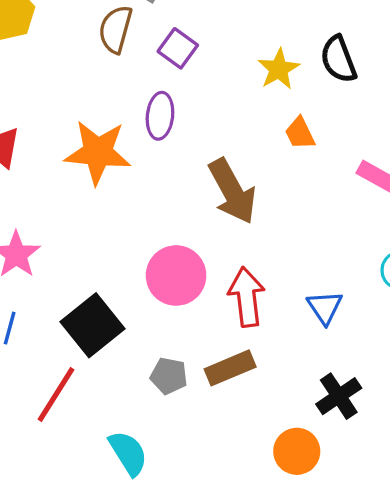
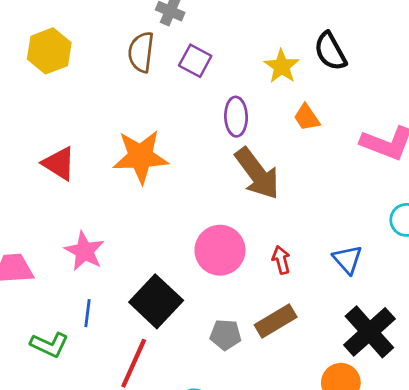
purple ellipse: (160, 116) -> (236, 117), moved
red arrow: (247, 297) -> (281, 260), size x0.6
black cross: (339, 396) -> (369, 332), size x1.4

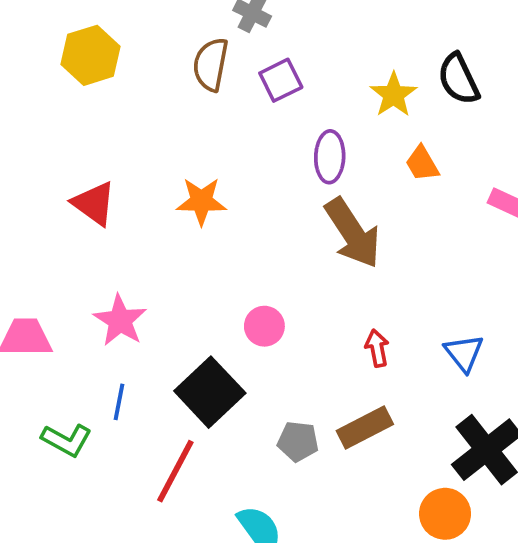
purple square: (195, 61) -> (281, 80), turned 32
orange star: (141, 157) -> (201, 201), size x0.7
pink circle: (220, 250) -> (264, 326), moved, size x0.6

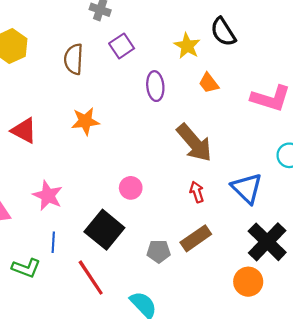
brown semicircle: (211, 64) -> (74, 59), moved
brown arrow: (353, 233) -> (194, 143), moved
blue triangle: (464, 353) -> (247, 188), size x1.4
red line: (175, 471) -> (91, 278), turned -54

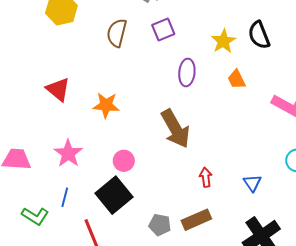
orange star: (85, 121) -> (106, 105), moved
brown arrow: (194, 143) -> (175, 129), moved
pink circle: (131, 188) -> (124, 161), moved
blue triangle: (247, 188) -> (252, 183), size x0.6

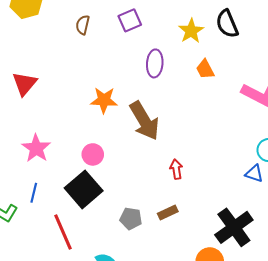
brown semicircle: (117, 33) -> (83, 25), size x0.7
red triangle: (58, 89) -> (25, 84), turned 32
orange star: (106, 105) -> (104, 100), moved
blue triangle: (252, 183) -> (254, 174), moved, turned -36
brown rectangle: (196, 220) -> (168, 212), size x0.7

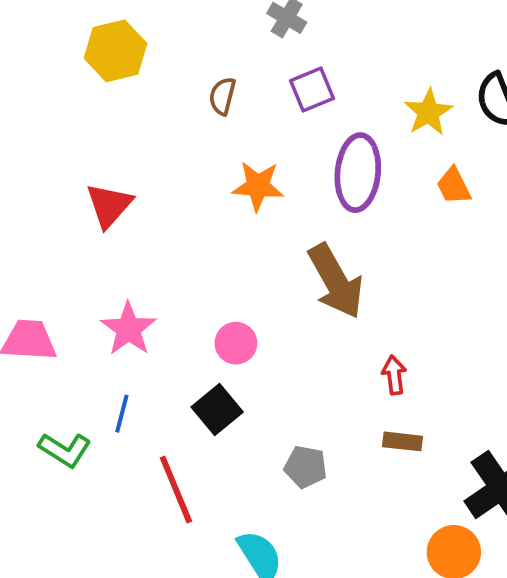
purple ellipse: (155, 63) -> (358, 173), size x1.4
orange star: (104, 100) -> (258, 186), moved
black square: (84, 189) -> (217, 409), size x0.7
brown rectangle: (168, 212) -> (403, 441), moved, turned 30

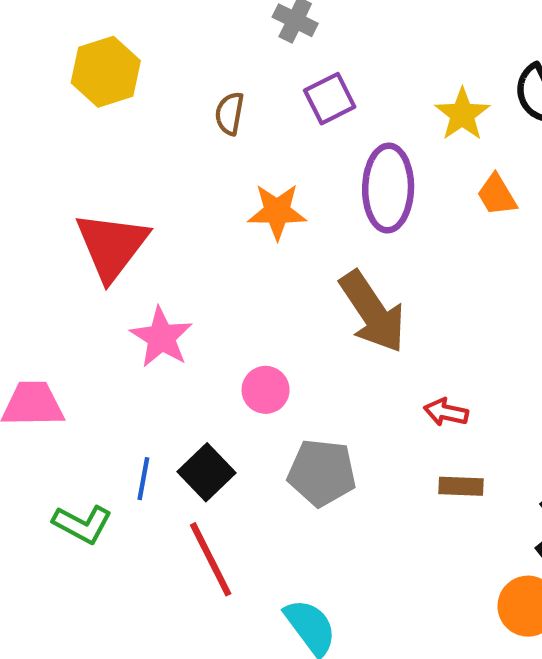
red triangle: (109, 205) -> (112, 246), size x1.4
pink star: (129, 329) -> (161, 337), moved
red arrow: (394, 375) -> (446, 412), turned -66
black square: (217, 409) -> (207, 472), moved
gray pentagon: (306, 467) -> (322, 473), moved, size x1.4

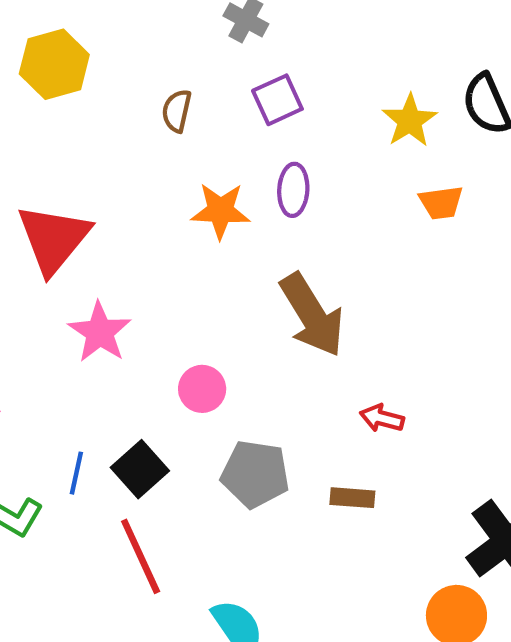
purple ellipse: (388, 188) -> (293, 190), moved, size x0.6
orange trapezoid: (497, 195) -> (441, 203), turned -69
brown rectangle: (461, 486) -> (352, 498), moved

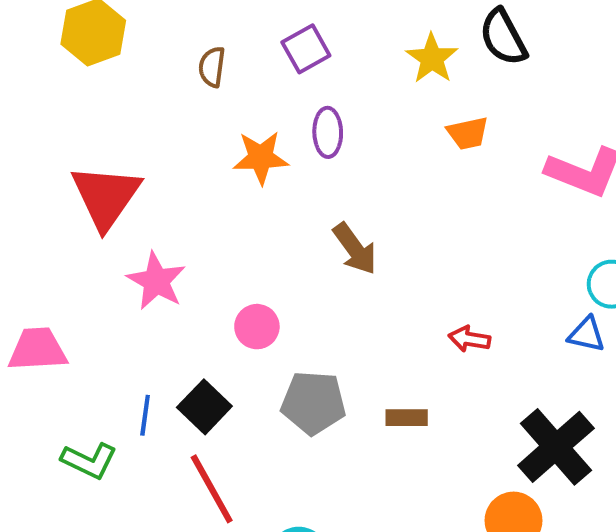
brown arrow: (312, 315) -> (355, 249), size x0.7
red arrow: (382, 418) -> (469, 339), moved

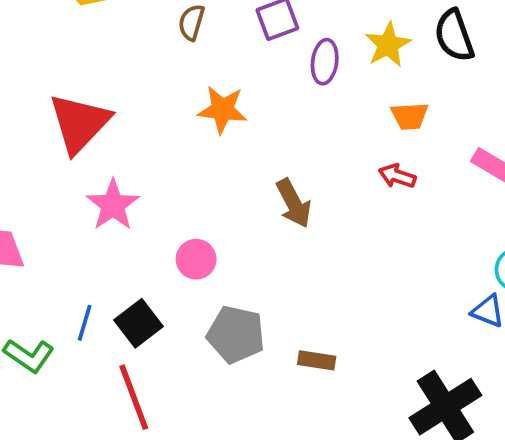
purple ellipse: (328, 132) -> (325, 62), moved
red arrow: (469, 339) -> (397, 176), moved

